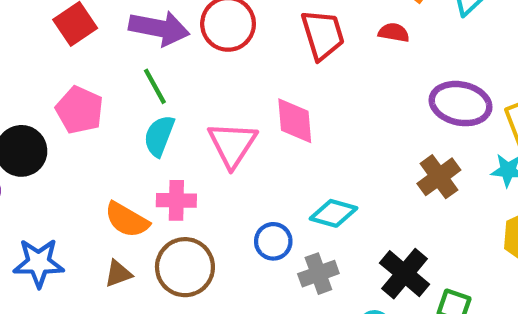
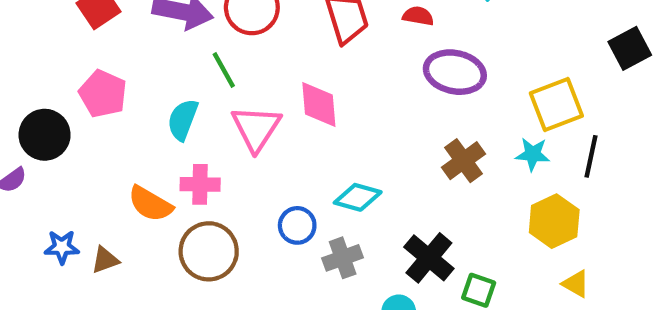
green line: (155, 86) -> (224, 70), moved
purple ellipse: (461, 104) -> (455, 72), moved
blue star: (39, 263) -> (62, 247), size x0.7
brown triangle: (118, 274) -> (105, 260), moved

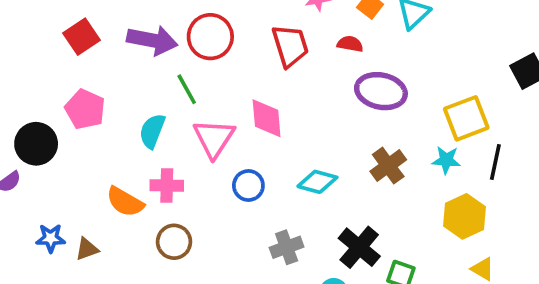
cyan diamond: (358, 197) -> (317, 182), moved
blue circle: (297, 225) -> (248, 185), moved
brown circle: (209, 251) -> (174, 242), size x0.7

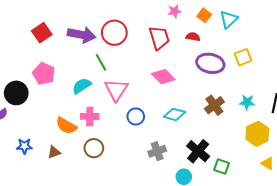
pink diamond: (267, 118) -> (163, 77), moved, turned -40
yellow square: (466, 118) -> (243, 57), moved, size x0.7
cyan semicircle: (152, 131) -> (82, 86), turned 36
brown triangle: (87, 249) -> (54, 152), moved

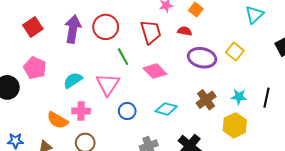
cyan triangle: (229, 19) -> (254, 15), moved
purple arrow: (82, 35) -> (73, 29), turned -92
yellow square: (243, 57) -> (235, 52), turned -30
green line: (101, 62) -> (123, 57), moved
yellow hexagon: (257, 134) -> (235, 125), moved

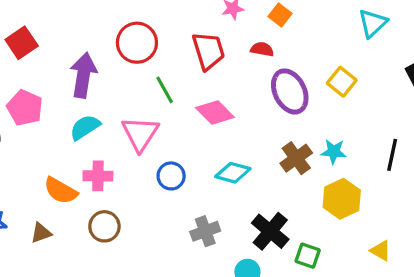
purple arrow: (73, 29) -> (83, 75), moved
purple ellipse: (202, 58) -> (290, 91), turned 52
cyan star: (239, 97) -> (334, 152), moved

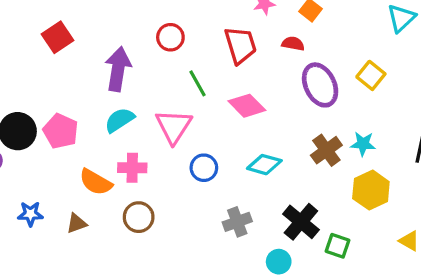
red circle: (137, 43) -> (170, 37), size x0.7
pink pentagon: (25, 108) -> (61, 131), moved

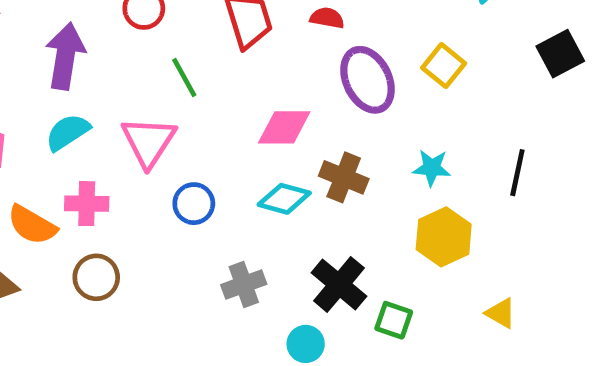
pink diamond: (247, 106) -> (284, 127), moved, turned -45
brown cross: (326, 150) -> (344, 177), moved, turned -32

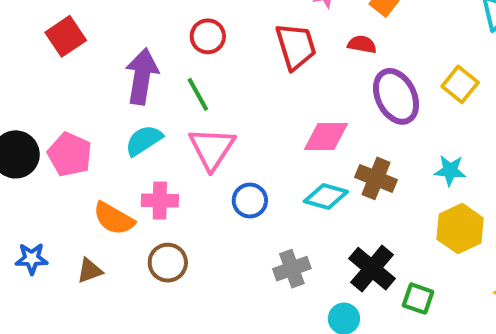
green line: (184, 77) -> (198, 94), moved

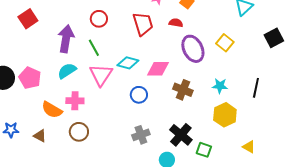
cyan diamond: (326, 196) -> (128, 63), moved
blue circle: (250, 200) -> (139, 95), moved
brown triangle: (90, 271) -> (40, 136), turned 48

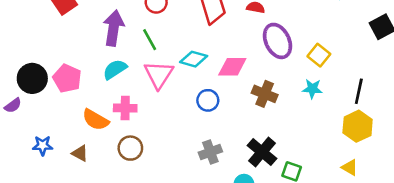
yellow square: (225, 43) -> (319, 55), moved
yellow hexagon: (225, 115) -> (358, 126), moved

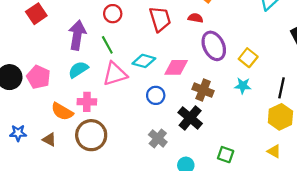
pink triangle: (159, 75) -> (115, 74), turned 40
brown circle: (130, 148) -> (91, 135), size x1.5
gray cross: (210, 152) -> (158, 138), turned -30
black cross: (262, 152) -> (190, 118), moved

